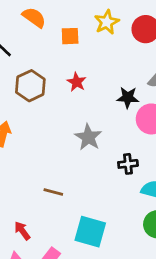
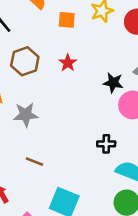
gray star: (88, 137) -> (26, 115), moved, turned 30

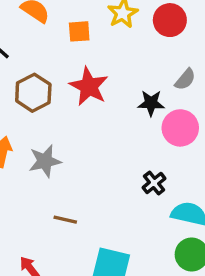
red star: (68, 63) -> (89, 86), size x1.6
black cross: (106, 144) -> (154, 183), turned -30

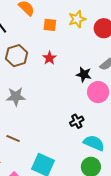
red star: (89, 86) -> (49, 58), size x0.6
brown line: (65, 220) -> (13, 139), moved

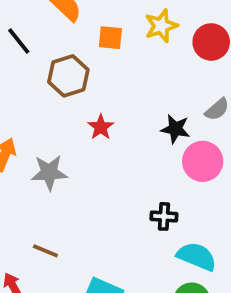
brown hexagon: (17, 56) -> (68, 76), moved
red star: (49, 58) -> (101, 127), moved
black cross: (77, 121) -> (164, 216), turned 32

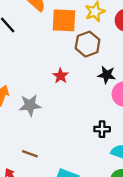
orange square: (110, 38) -> (64, 20), size x1.6
brown hexagon: (68, 76) -> (88, 44), moved

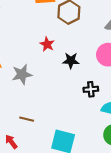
black star: (107, 75) -> (71, 61), moved

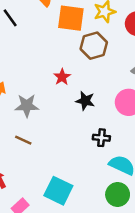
brown line: (27, 119) -> (23, 140), moved

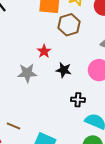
gray star: (27, 106) -> (27, 73), moved
brown line: (23, 140) -> (14, 126), moved

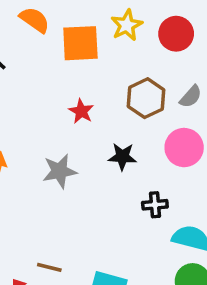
brown hexagon: (69, 25) -> (146, 98), moved
red star: (44, 51) -> (81, 111), moved

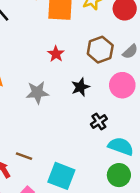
black star: (122, 157) -> (80, 87), turned -30
black cross: (155, 205) -> (99, 121), turned -35

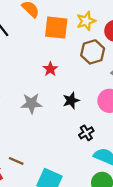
brown hexagon: (100, 50) -> (93, 52), moved

